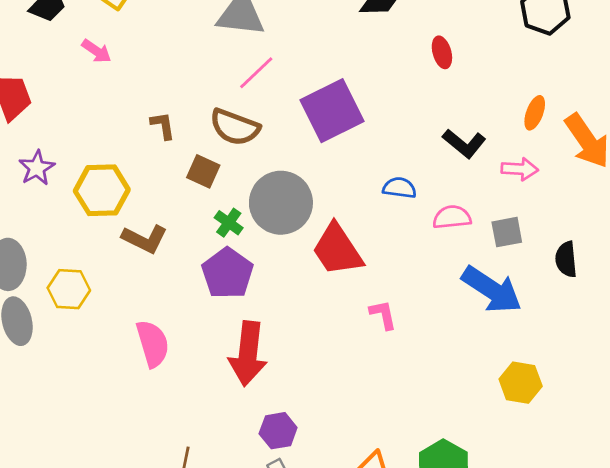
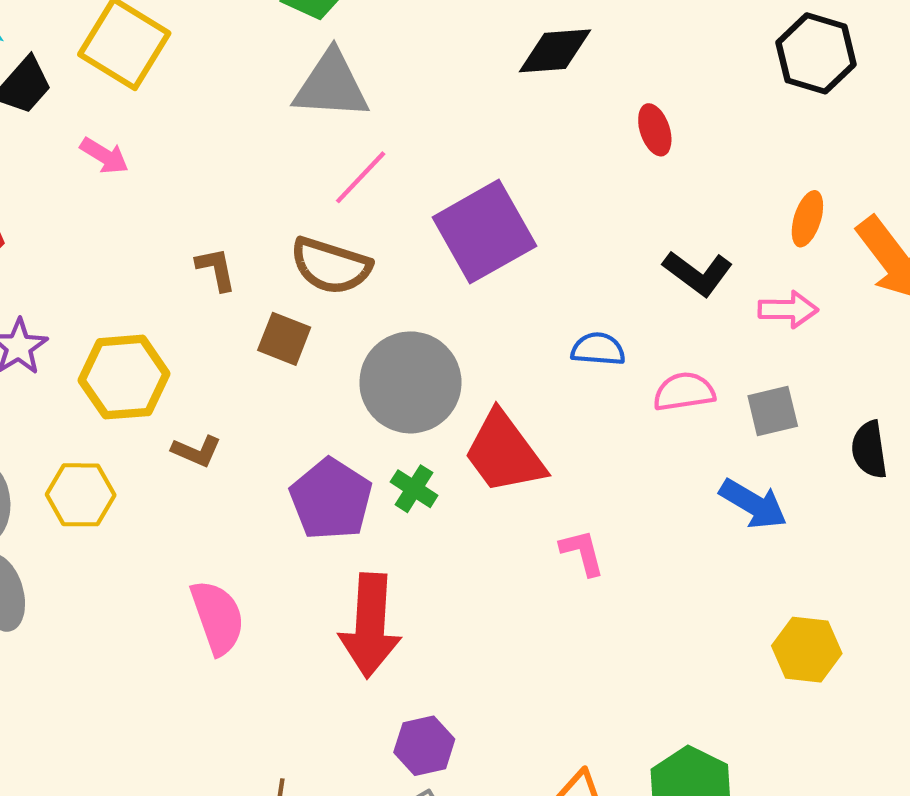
green cross: (229, 223) -> (414, 489), moved
brown L-shape: (145, 239) -> (196, 451), size x0.7
yellow hexagon: (69, 289) -> (81, 495), moved
blue arrow: (492, 290) -> (753, 504), size x0.7

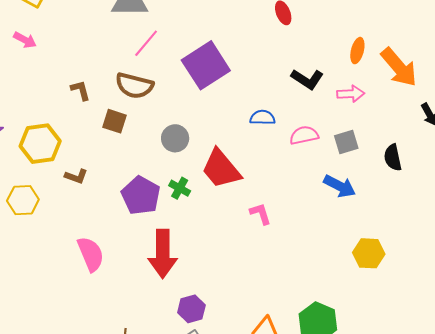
gray circle: (410, 382) -> (175, 138), size x0.6

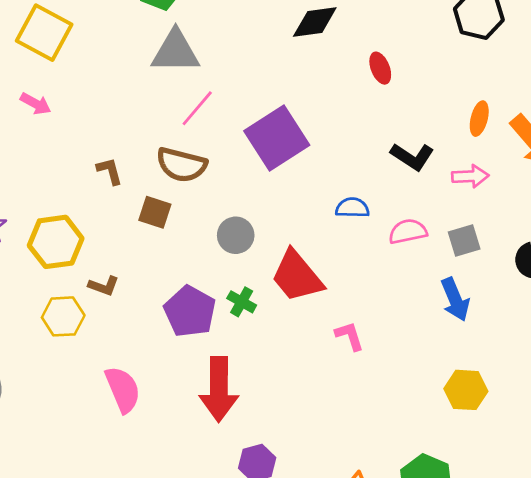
blue arrow: (340, 186) -> (455, 299), turned 40
yellow hexagon: (23, 200) -> (63, 316), moved
yellow hexagon: (369, 253) -> (466, 390), moved

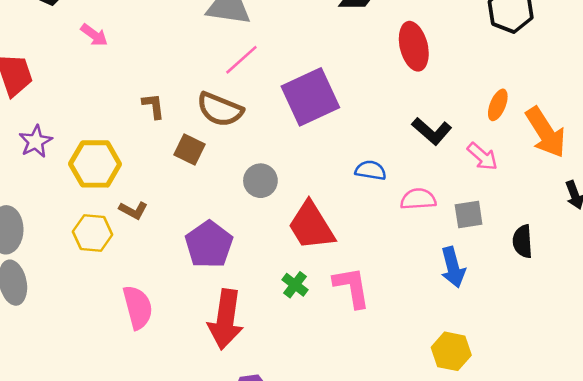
red ellipse: (380, 68) -> (414, 46), size x1.6
pink arrow: (470, 176) -> (482, 156), turned 36
green cross: (242, 302) -> (295, 285), moved
pink L-shape: (349, 336) -> (352, 287), size x1.5

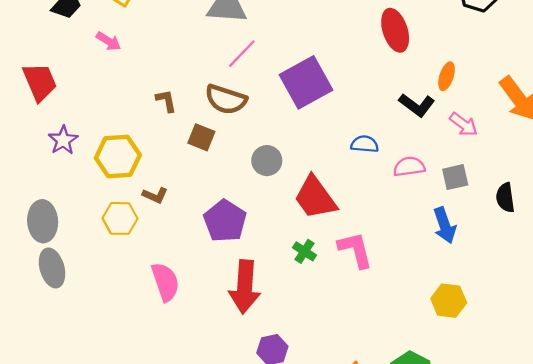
orange ellipse: (498, 105) -> (447, 76), moved

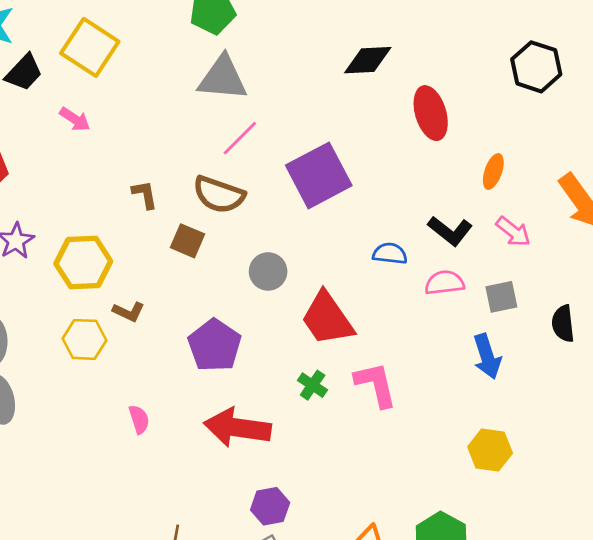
black L-shape: (417, 105) -> (450, 231), moved
pink semicircle: (165, 282) -> (139, 419), size x0.6
red arrow: (245, 287) -> (237, 428), turned 93

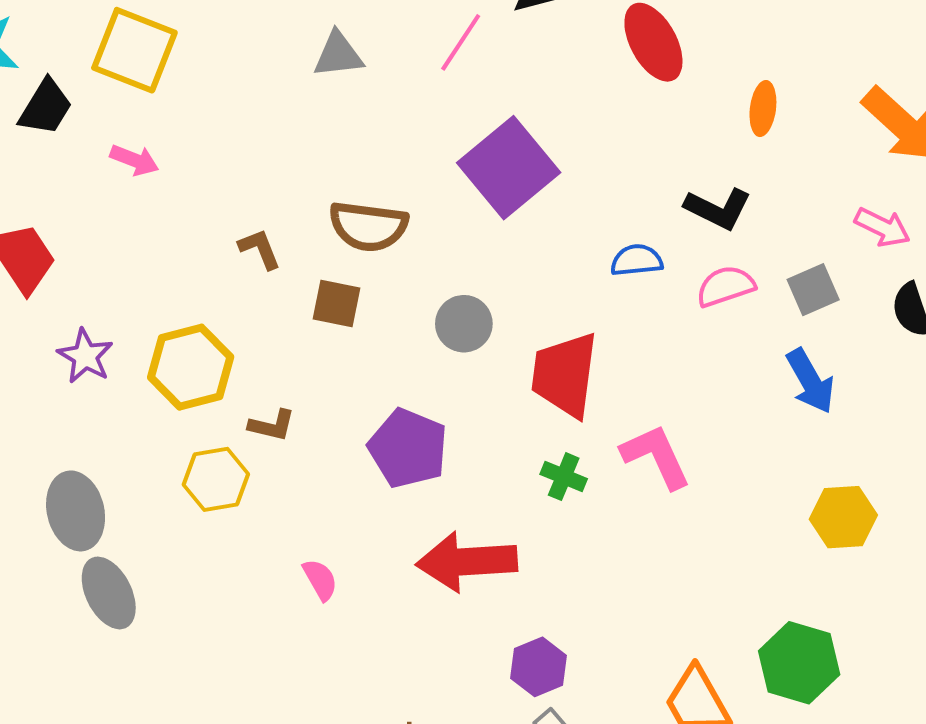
gray triangle: (223, 78) -> (338, 55), size x0.7
pink line: (240, 138) -> (461, 42), moved
pink arrow: (513, 232) -> (882, 227), moved
red trapezoid: (327, 319) -> (565, 375), turned 54

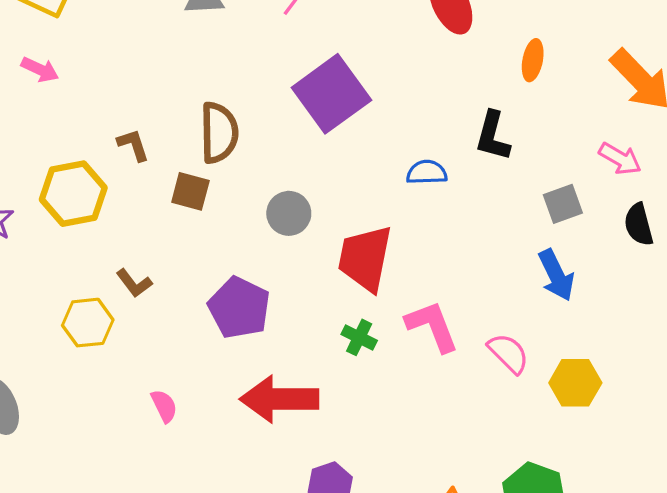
black L-shape: (718, 209) -> (493, 136), turned 75
brown semicircle: (368, 226) -> (219, 133), turned -102
pink semicircle: (726, 286) -> (508, 353), moved, turned 60
yellow hexagon: (191, 367) -> (73, 194), moved
brown L-shape: (272, 425) -> (134, 283), turned 36

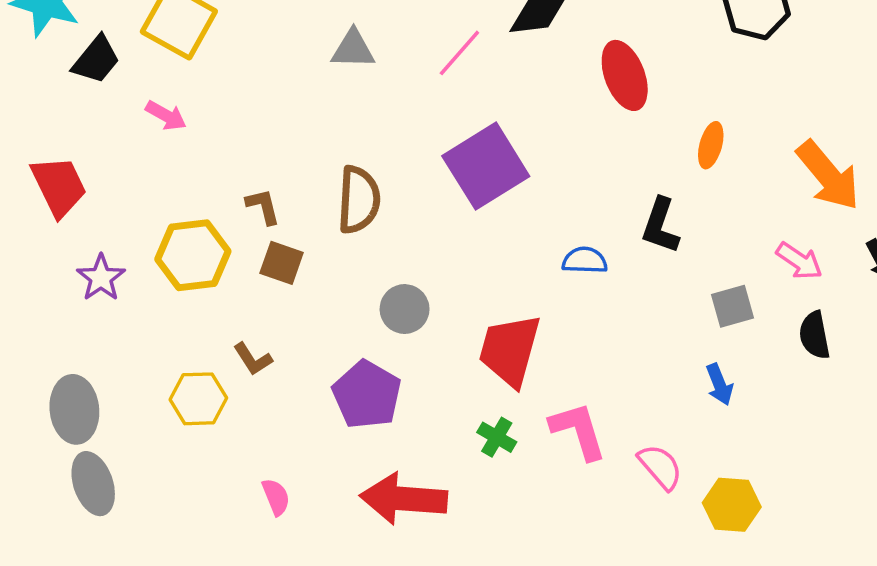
brown square: (190, 191) -> (282, 263), moved
gray circle: (289, 213) -> (405, 309), moved
blue arrow: (556, 275) -> (719, 384), size x0.7

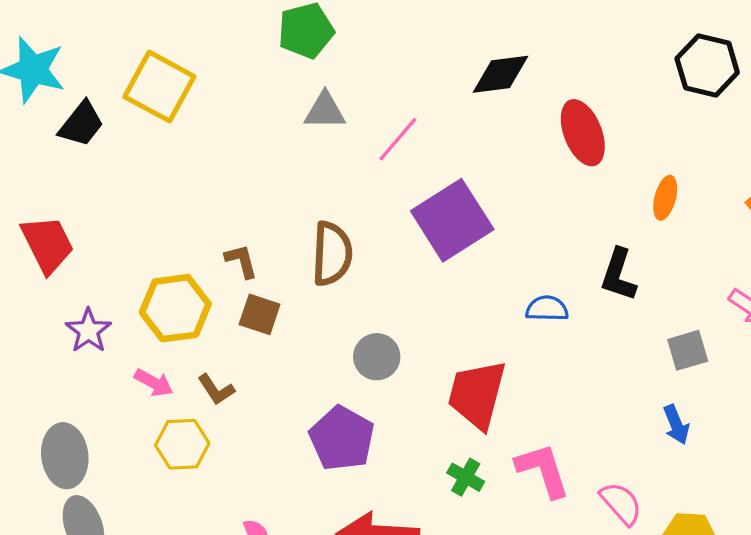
pink line: (459, 53) -> (398, 139), moved
pink arrow: (166, 116) -> (154, 383), moved
brown L-shape: (253, 359) -> (216, 390), moved

